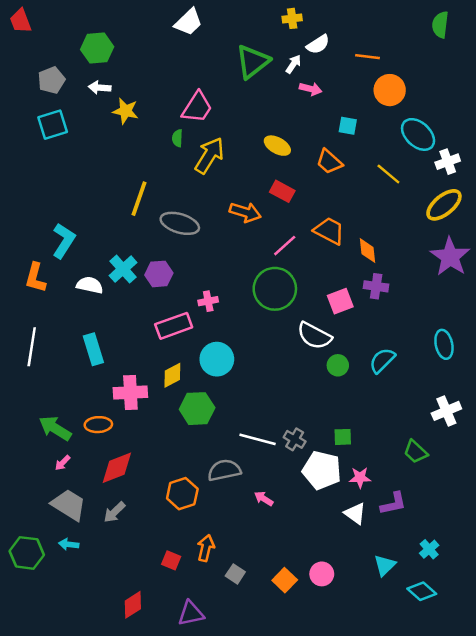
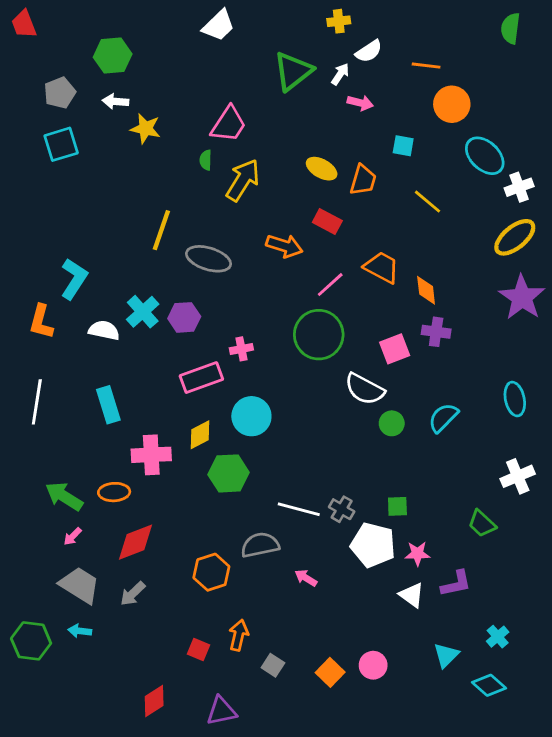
orange trapezoid: (329, 162) -> (363, 180), moved, turned -116
yellow line: (388, 174) -> (427, 202), moved

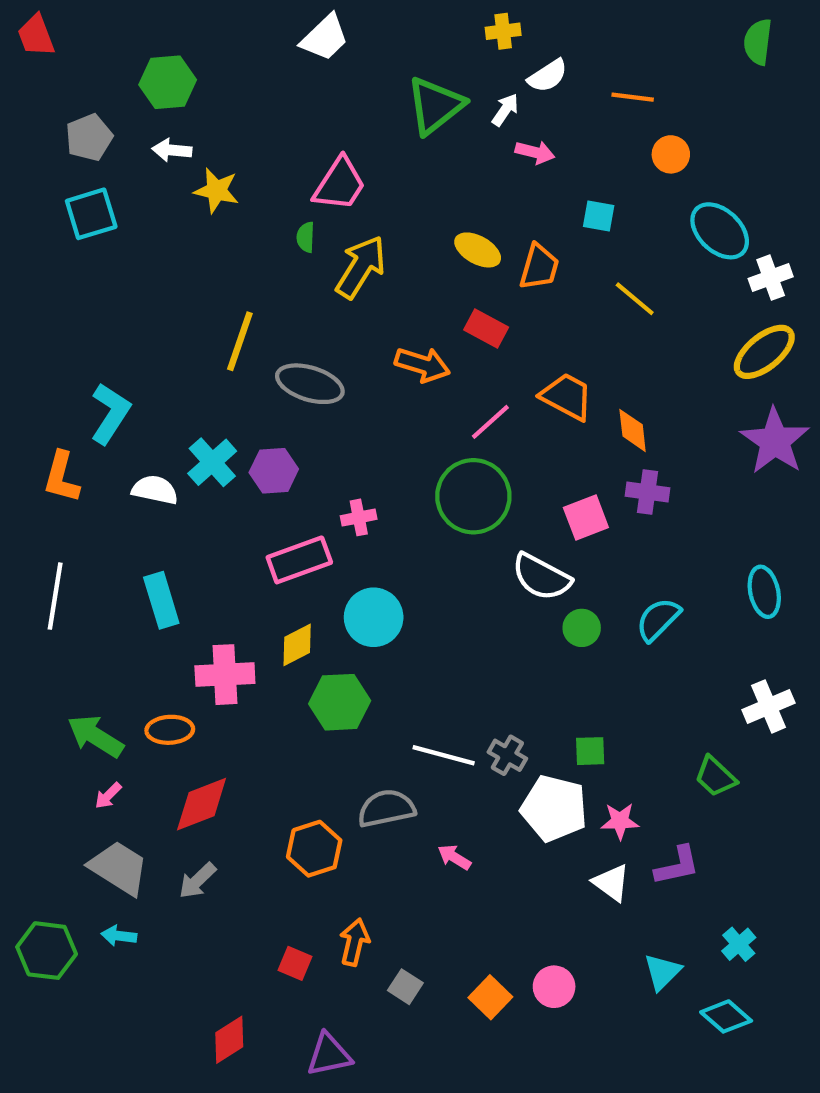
orange circle: (452, 104) -> (671, 154), size x0.7

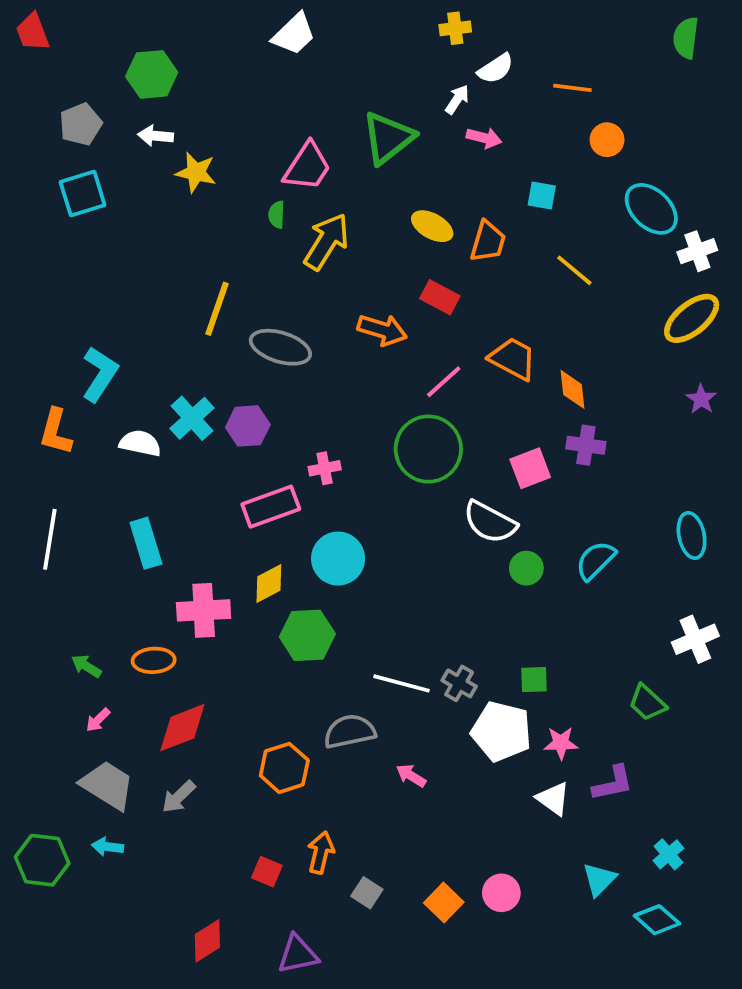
green triangle: (435, 106) -> (388, 138), moved
purple star: (775, 441) -> (701, 399), size x0.5
green arrow: (95, 736) -> (86, 666), size x0.6

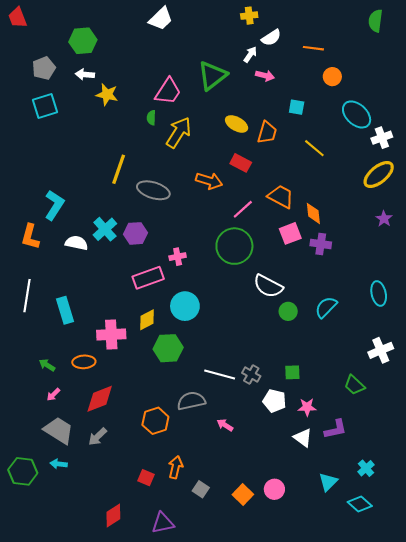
pink square: (530, 468) -> (290, 233), moved
cyan rectangle: (146, 543) -> (65, 310), moved
white pentagon: (501, 731) -> (274, 401), size x0.7

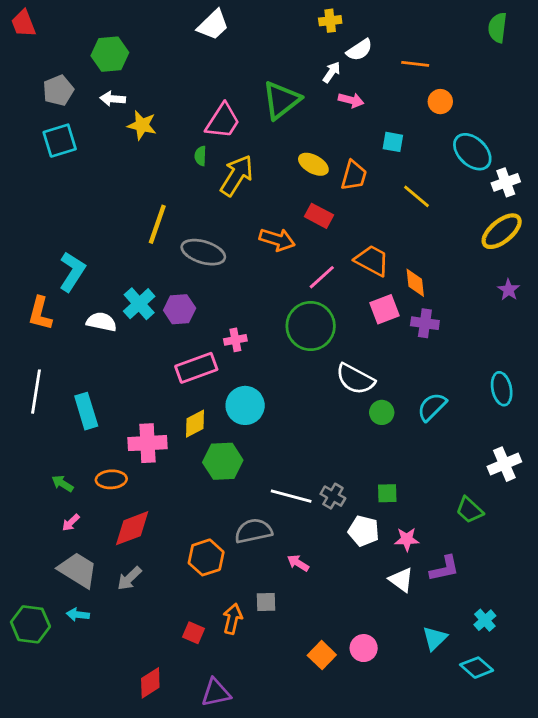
gray square: (201, 489) -> (266, 602), moved, turned -35

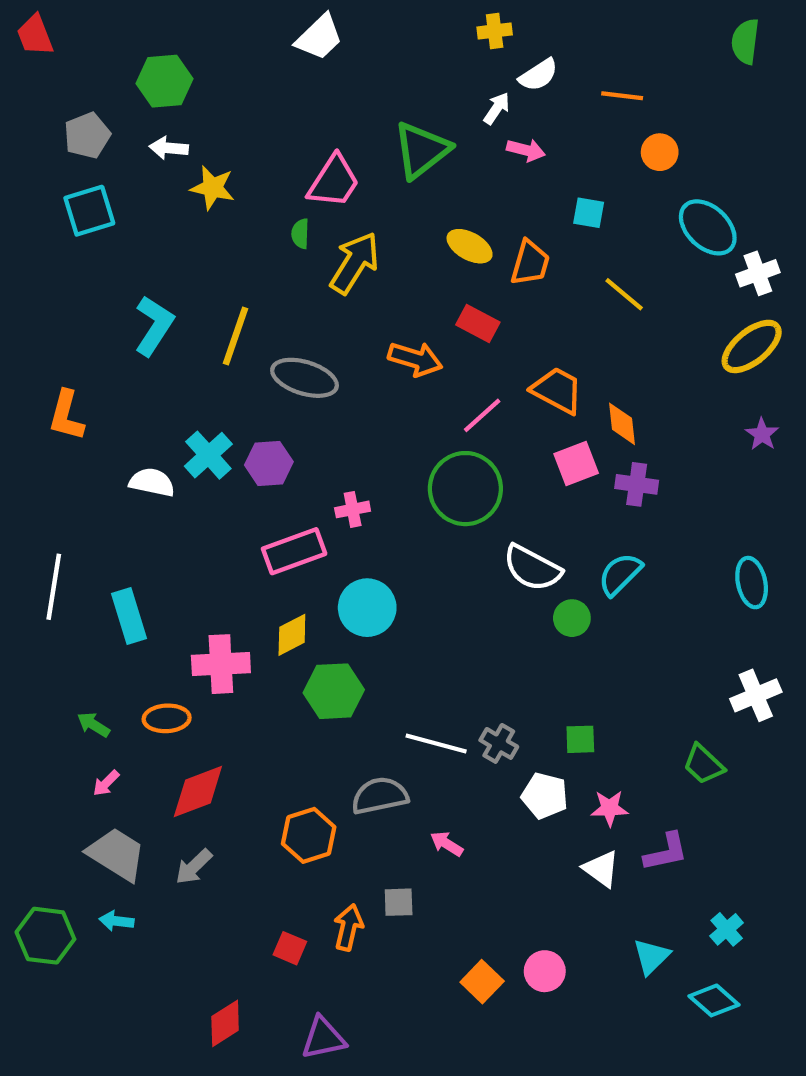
cyan L-shape: (72, 272) -> (154, 326), moved
orange L-shape: (40, 313) -> (66, 415), moved
cyan semicircle: (432, 407) -> (620, 574), moved

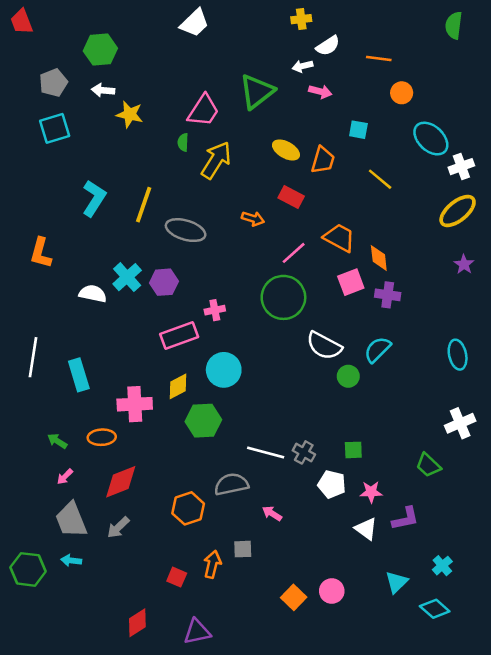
white arrow: (497, 108) -> (303, 66), turned -138
orange arrow: (415, 359) -> (253, 219), size x0.7
gray trapezoid: (116, 854) -> (71, 520), turned -144

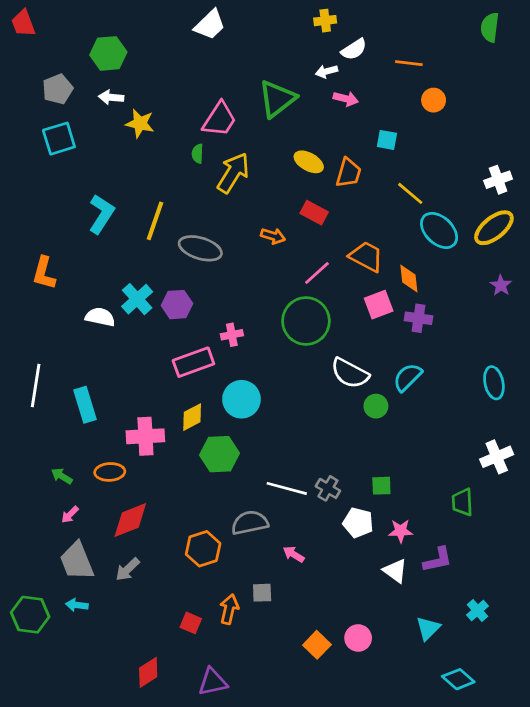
cyan ellipse: (431, 139) -> (439, 230), moved
green trapezoid: (428, 465) -> (462, 502), turned 44
cyan diamond: (435, 609) -> (458, 679), moved

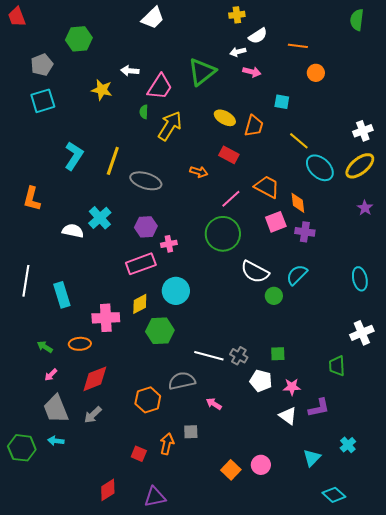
white arrow: (111, 97) -> (130, 71), moved
purple hexagon: (177, 305) -> (146, 227), moved

